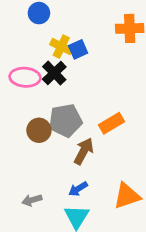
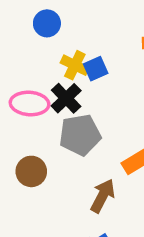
gray pentagon: (65, 121) -> (80, 135), moved
brown circle: (39, 130) -> (31, 171), moved

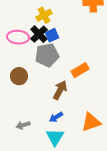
yellow cross: (75, 65) -> (44, 15), turned 35
blue square: (96, 69) -> (52, 35), moved

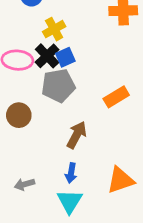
orange rectangle: (80, 70) -> (116, 97), moved
blue arrow: (56, 117) -> (71, 173), turned -48

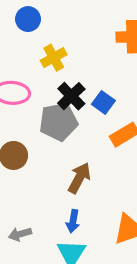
black cross: (47, 56) -> (71, 96), moved
blue square: (65, 57) -> (103, 102), moved, turned -30

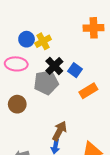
blue circle: (28, 19) -> (27, 39), moved
brown arrow: (79, 178) -> (60, 131), moved

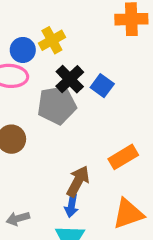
blue circle: (27, 39) -> (23, 50), moved
orange rectangle: (88, 91) -> (123, 157), moved

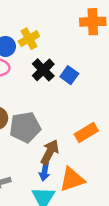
gray pentagon: (57, 105) -> (25, 127), moved
orange triangle: (128, 214) -> (72, 179), moved

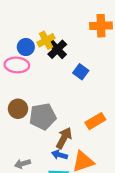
black cross: (43, 70) -> (57, 49), moved
blue arrow: (45, 172) -> (59, 155), turned 96

